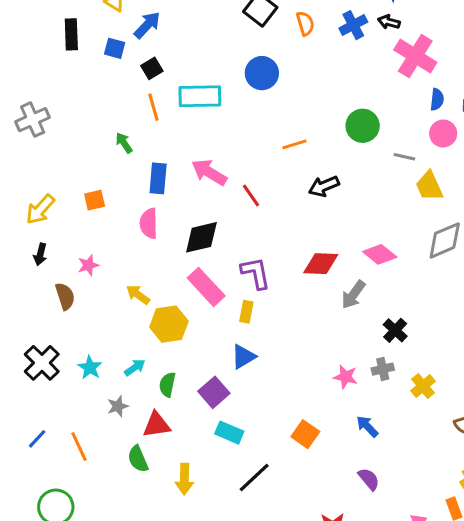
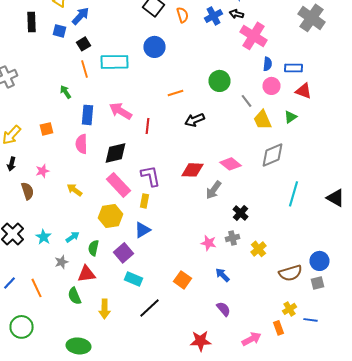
gray line: (404, 157) -> (246, 101), turned 40
red line: (251, 195) -> (148, 126), turned 42
yellow hexagon: (169, 324) -> (110, 216), moved

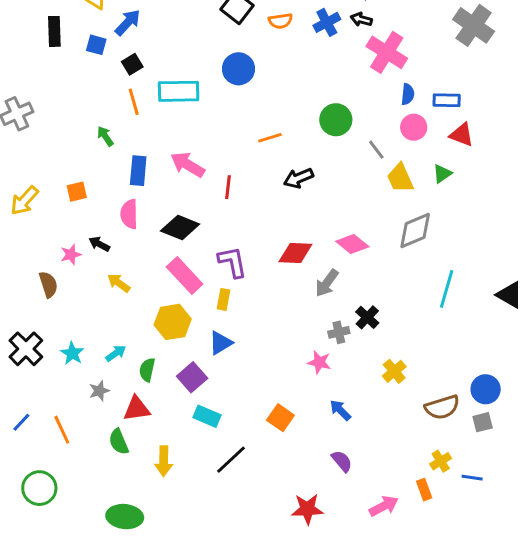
orange semicircle: (182, 15) -> (280, 21), turned 98
black diamond: (116, 153) -> (180, 228), turned 35
black arrow: (12, 164) -> (99, 244), moved, turned 104
gray cross: (232, 238) -> (339, 332), moved

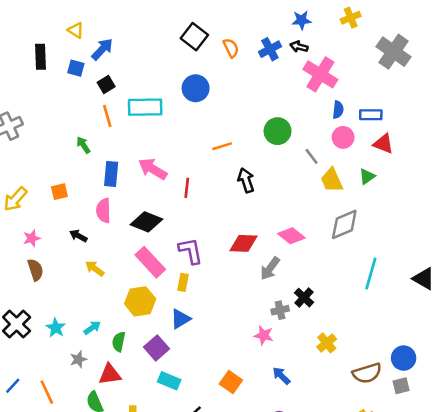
orange semicircle: (280, 21) -> (231, 48), turned -108
black arrow: (298, 178) -> (246, 180), turned 95
pink star: (71, 254) -> (32, 238), moved

